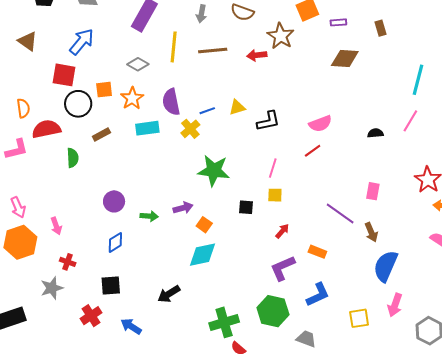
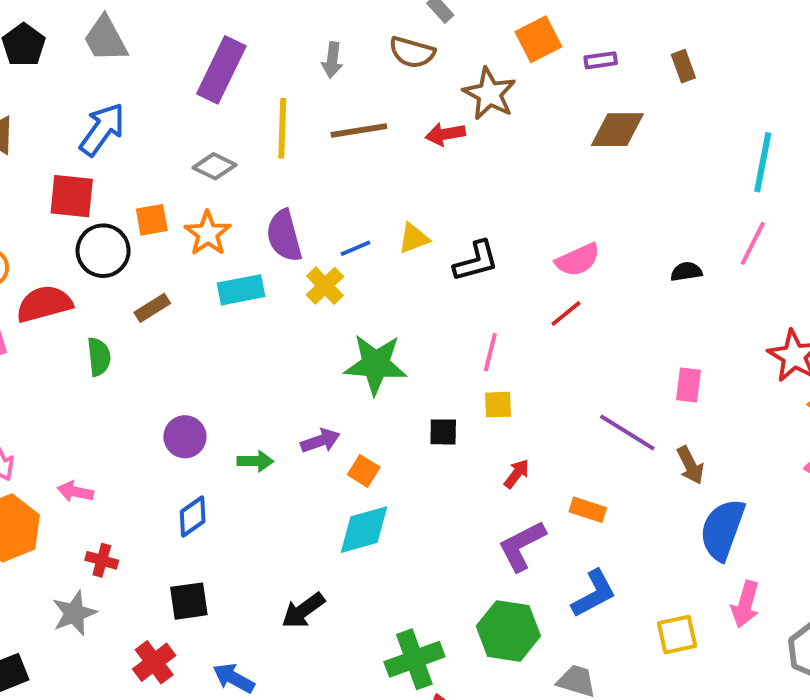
pink arrow: (56, 226) -> (75, 492), turned 126

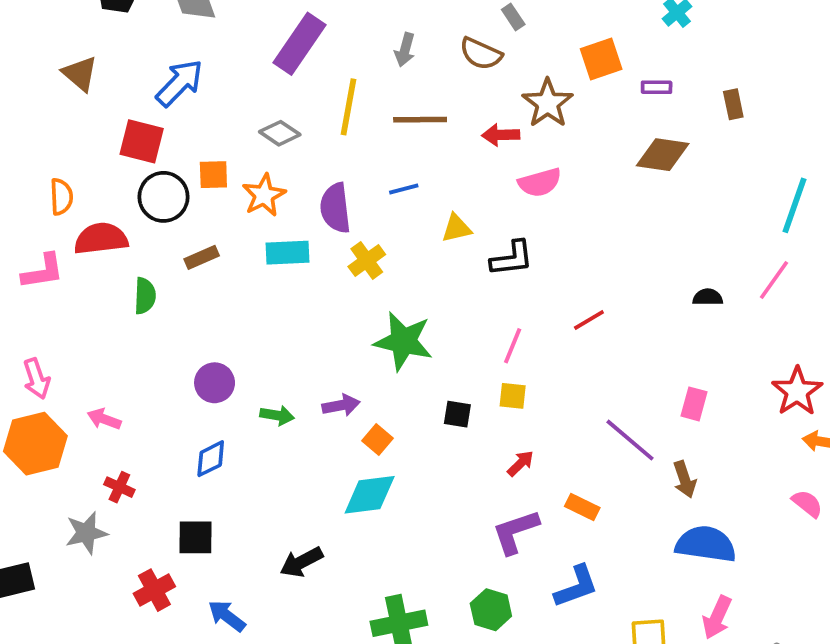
blue line: (356, 248) -> (404, 189), moved
pink semicircle: (578, 260) -> (540, 182), moved
blue semicircle: (722, 529) -> (706, 544), turned 70
green hexagon: (508, 631) -> (491, 610), size x0.7

